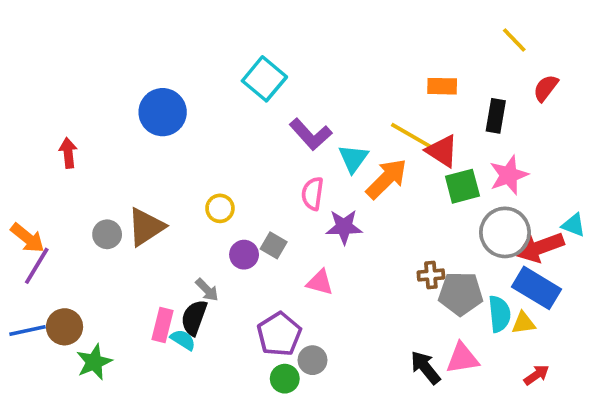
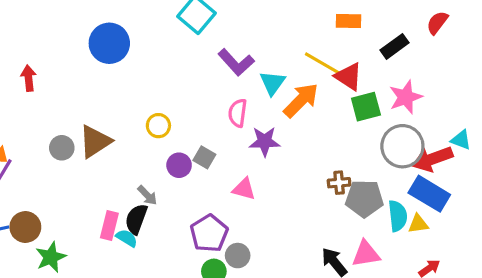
black rectangle: (496, 116) -> (394, 46), turned 44

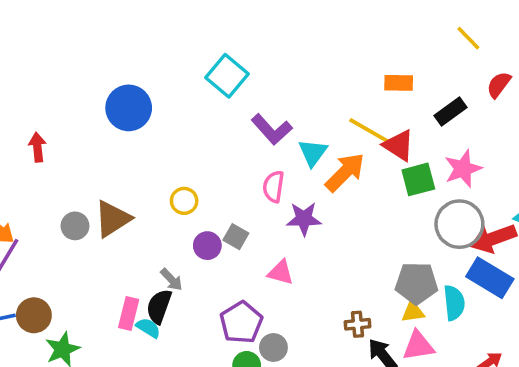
brown cross: (339, 183) -> (358, 324), moved
yellow triangle: (418, 224) -> (413, 312), moved

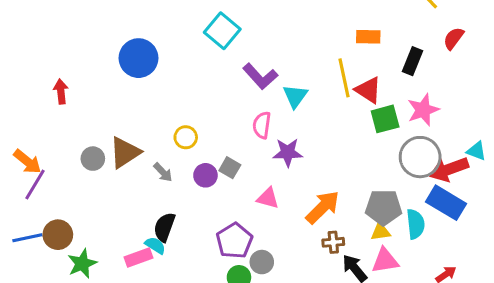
black rectangle: (450, 111) -> (412, 61), turned -32
yellow line: (370, 131) -> (344, 78), turned 48
orange arrow: (345, 172) -> (323, 207), moved
gray arrow: (172, 280) -> (163, 172), moved
pink rectangle: (129, 314) -> (139, 257), moved, turned 56

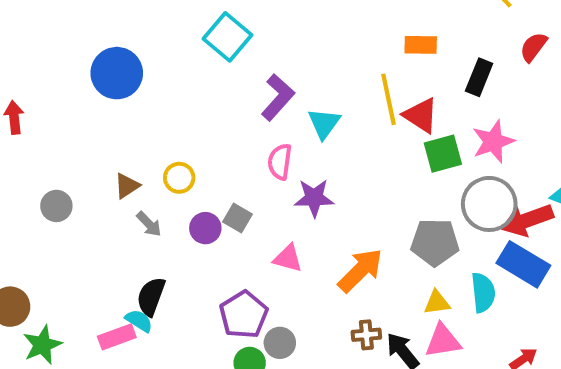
purple L-shape: (260, 76) -> (278, 97), turned -96
brown triangle: (125, 152) -> (127, 186), moved, size x0.6
gray pentagon: (384, 207) -> (435, 242), moved
brown cross: (333, 242) -> (366, 335), moved

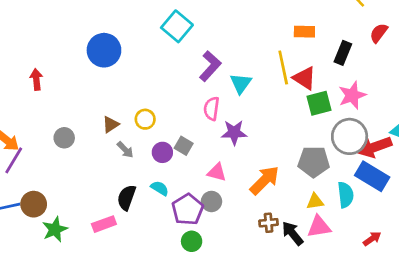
cyan semicircle: (139, 321) -> (160, 188), moved
gray circle: (280, 343) -> (211, 201), moved

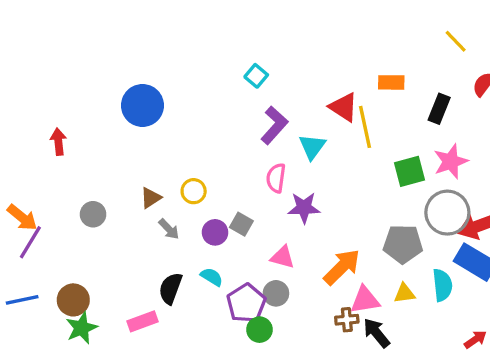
cyan square: (177, 26) -> (256, 76), moved, size x0.6
red triangle: (304, 78) -> (344, 107), moved
brown circle: (34, 204) -> (73, 300), moved
pink triangle: (319, 227) -> (365, 300), moved
green circle: (192, 241) -> (259, 330), moved

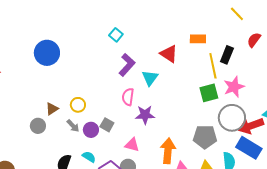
yellow line: (365, 127) -> (213, 66), moved
gray circle: (93, 214) -> (38, 126), moved
gray arrow: (169, 229) -> (73, 126), moved
orange arrow: (342, 267) -> (168, 151), turned -40

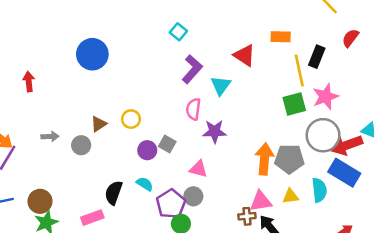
gray arrow: (73, 126) -> (50, 136), moved, turned -48
orange arrow: (168, 151) -> (264, 159), moved

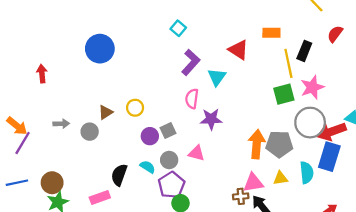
gray square: (167, 144) -> (168, 130), turned 35
blue rectangle: (344, 173) -> (329, 157), turned 76
gray circle: (193, 196) -> (169, 160), moved

